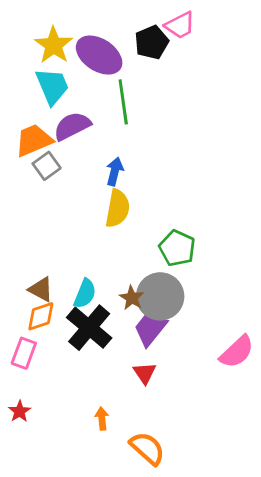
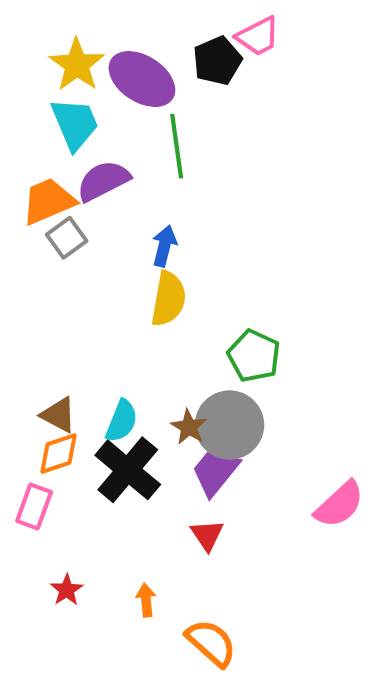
red star: (20, 411) -> (67, 590), moved

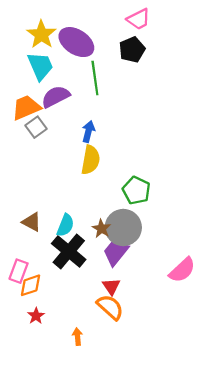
black pentagon: (217, 61) -> (132, 50), moved
orange diamond: (58, 454) -> (31, 285), moved
orange arrow: (146, 600) -> (77, 337), moved
orange semicircle: (211, 643) -> (110, 307), moved

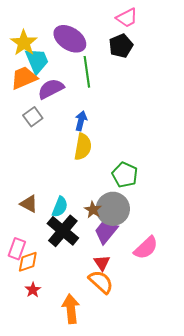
yellow star: (41, 34) -> (24, 43), moved
orange trapezoid: (26, 108) -> (24, 78), moved
pink semicircle: (182, 270) -> (146, 248), moved
orange arrow: (77, 337) -> (71, 309), size x1.8

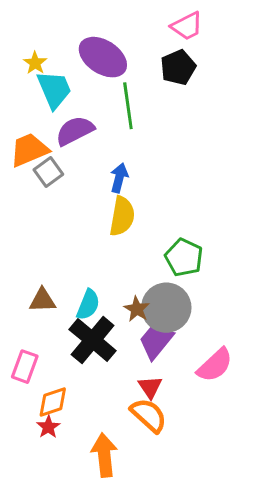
yellow star: (24, 43) -> (35, 63), size x0.6
orange trapezoid: (24, 78) -> (29, 150), moved
brown triangle: (29, 204) -> (42, 300), turned -30
orange diamond: (28, 262) -> (53, 402), moved

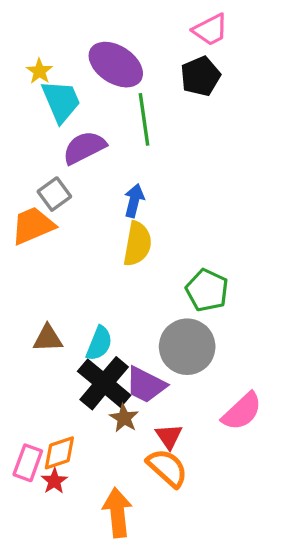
orange trapezoid: (29, 150) -> (33, 226), moved
brown star: (137, 309) -> (124, 418), moved
purple trapezoid: (156, 342) -> (146, 385), moved, turned -102
pink rectangle: (25, 367) -> (28, 463), moved

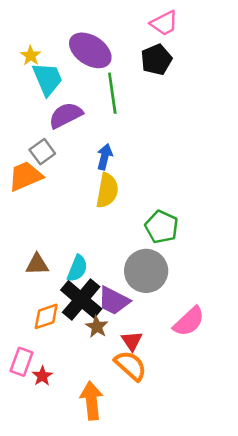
orange diamond: (59, 453) -> (46, 316), moved

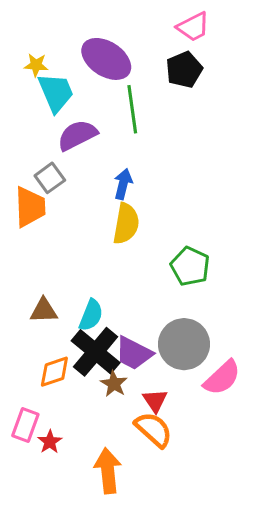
yellow star: (31, 56) -> (36, 65), turned -30
orange trapezoid: (25, 176) -> (30, 207), turned 111
gray circle: (146, 271) -> (184, 344), moved

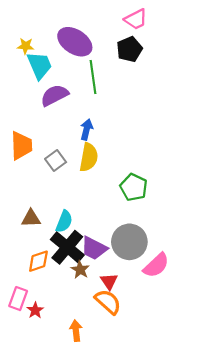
gray square: (50, 178) -> (56, 161), moved
orange arrow: (108, 471) -> (76, 331), size x0.7

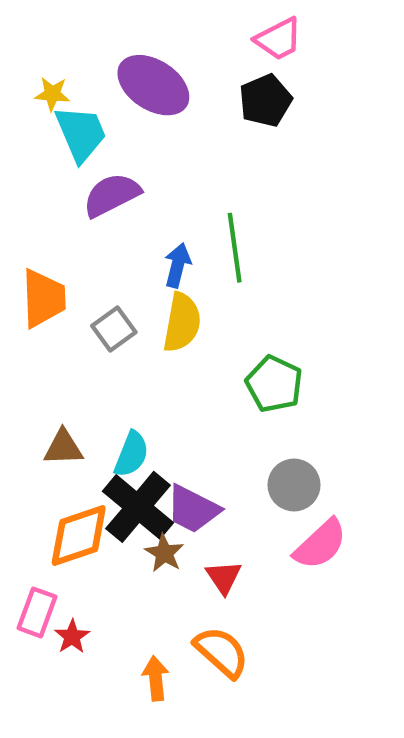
green line: (93, 77) -> (235, 248), moved
gray circle: (129, 242) -> (294, 485), moved, size x0.7
orange diamond: (38, 261) -> (79, 536), size x1.4
orange semicircle: (108, 302) -> (221, 652), moved

